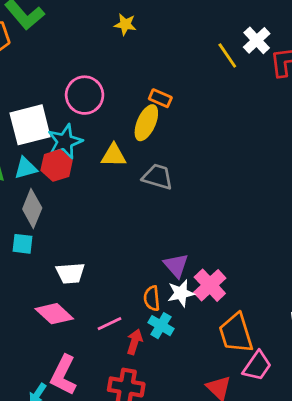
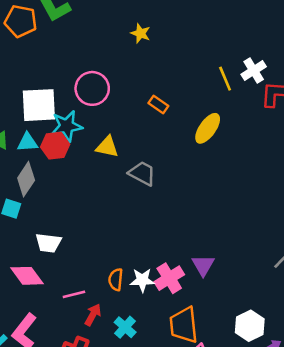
yellow ellipse: (146, 123) -> (208, 128), moved
purple triangle: (176, 265) -> (203, 265), moved
cyan cross: (161, 326) -> (125, 327), moved

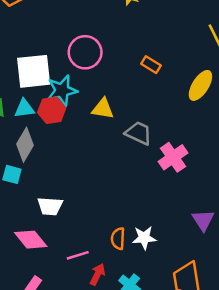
pink cross: (169, 278) -> (173, 157), moved

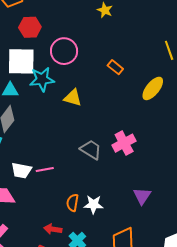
red hexagon: (52, 110) -> (30, 27), moved
gray trapezoid: (139, 133) -> (91, 150), moved
pink line: (78, 255) -> (45, 170), moved
red arrow: (97, 274) -> (53, 229), turned -114

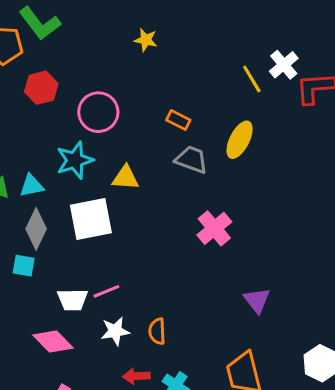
white square: (21, 61) -> (91, 219), moved
gray trapezoid: (91, 150) -> (192, 160), moved
white star: (93, 204) -> (115, 331), moved

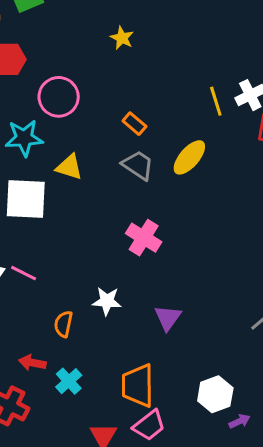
pink cross: (214, 228) -> (144, 238), turned -32
pink line: (106, 291) -> (24, 273), turned 35
white star: (115, 331) -> (107, 301), moved

